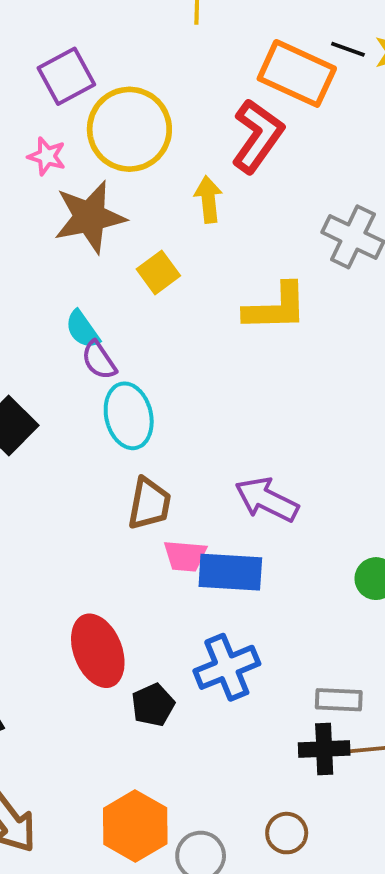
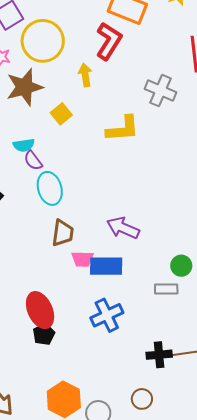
cyan semicircle: (83, 329) -> (24, 145), turned -60
gray rectangle: (339, 700) -> (166, 289), moved
black pentagon: (153, 705) -> (44, 334), moved

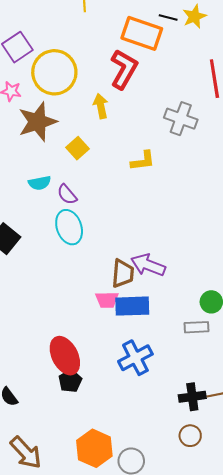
yellow L-shape: (123, 129) -> (143, 161), size x0.7
purple semicircle: (33, 161) -> (67, 194), moved
brown trapezoid: (63, 233) -> (123, 273), moved
brown circle: (142, 399) -> (190, 436), moved

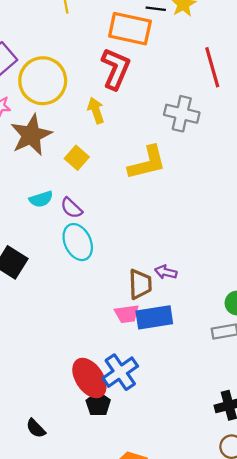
yellow L-shape: (143, 161) -> (147, 163), size x1.5
purple arrow: (148, 265) -> (166, 272), size x0.6
blue cross: (135, 358) -> (120, 372), moved

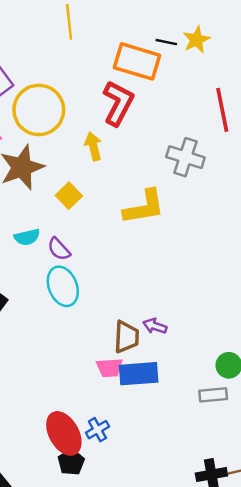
blue cross: (120, 372) -> (97, 430), size x0.6

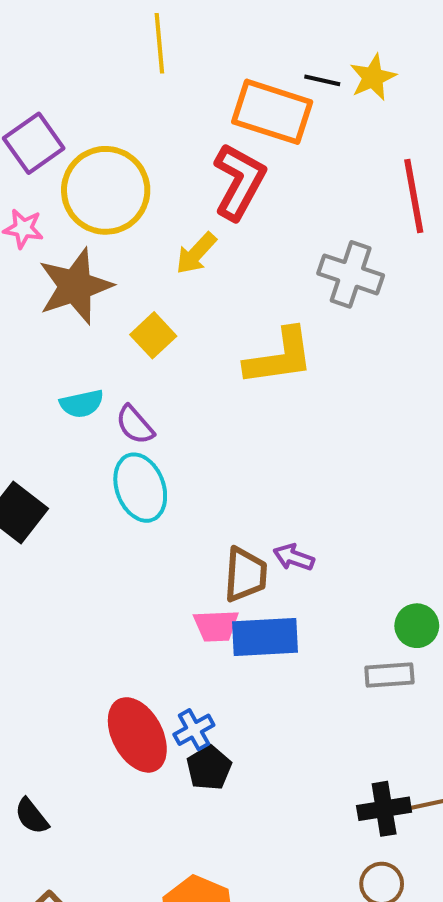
yellow arrow: (93, 146) -> (196, 253), turned -124
black pentagon: (71, 462) -> (209, 768), moved

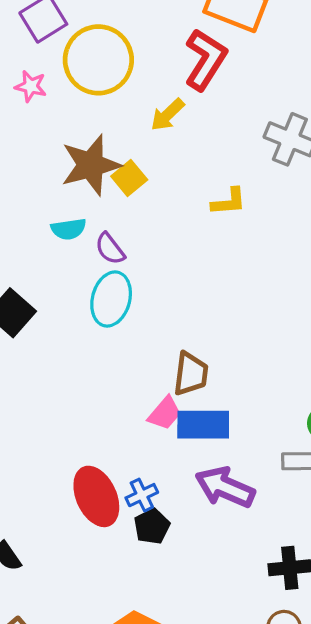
brown star: (75, 286) -> (91, 165), moved
yellow L-shape: (279, 357) -> (229, 202), size x0.6
cyan ellipse: (140, 488) -> (111, 299), turned 32
purple arrow: (294, 557) -> (225, 487), moved, size x1.8
pink trapezoid: (216, 626) -> (165, 413), turned -51

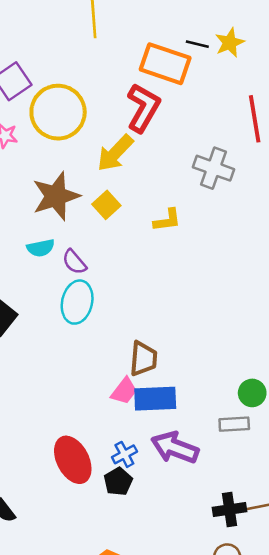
yellow arrow: (168, 115) -> (115, 153), size x1.4
yellow square: (129, 178) -> (106, 205), moved
blue cross: (142, 495) -> (124, 454), moved

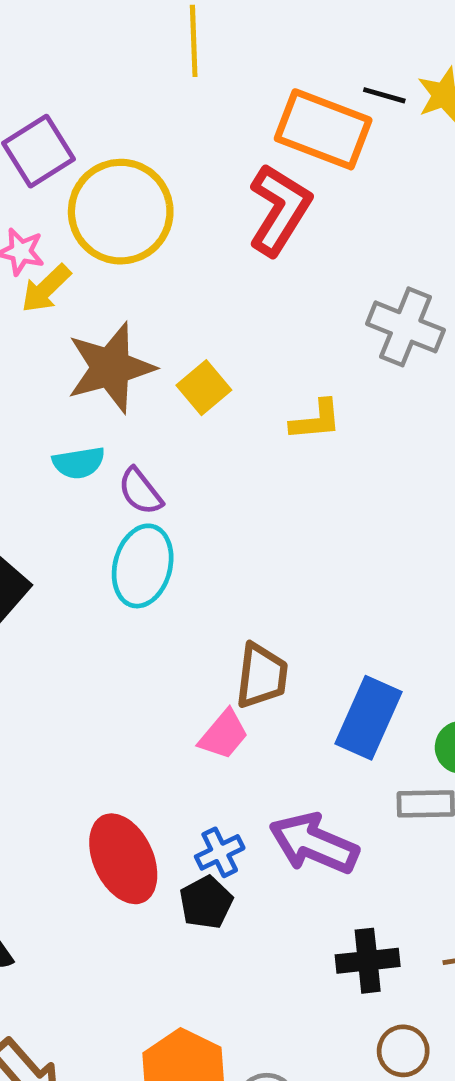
yellow arrow: (115, 153) -> (46, 289), moved, size x0.7
blue rectangle: (155, 399) -> (369, 718), moved, turned -66
black cross: (229, 509) -> (368, 961), moved

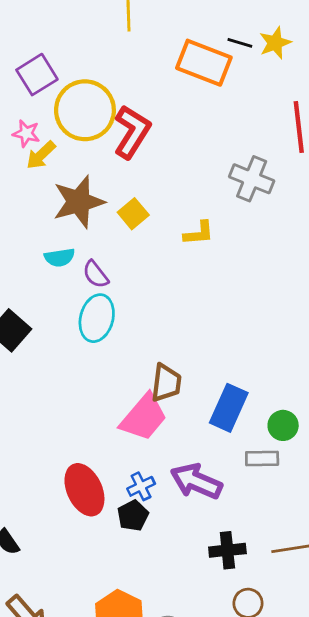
red L-shape: (280, 210) -> (132, 132), moved
pink trapezoid: (224, 735) -> (144, 417), size x1.6

